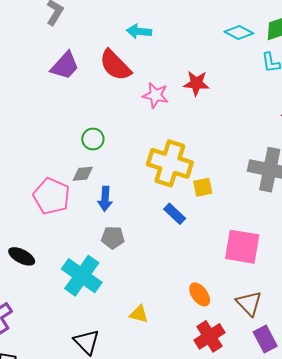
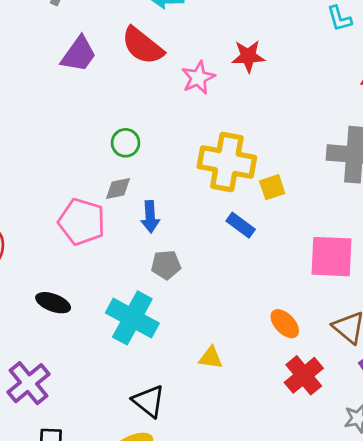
pink star: (155, 95) -> (198, 78), turned -30

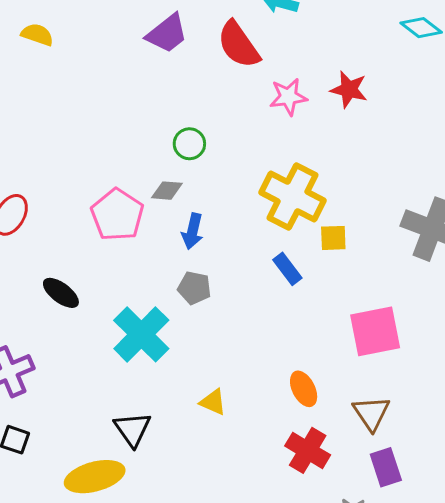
pink square: (331, 257) -> (375, 331), turned -30
red cross: (304, 375) -> (308, 450), turned -36

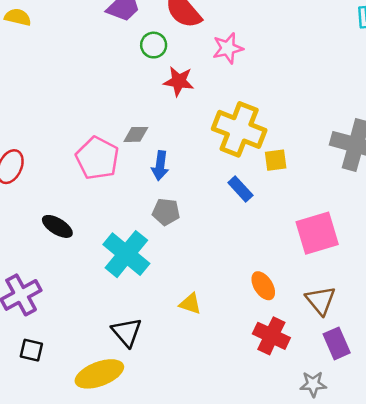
red star: (349, 89) -> (179, 81), moved
green circle: (189, 144) -> (154, 45), moved

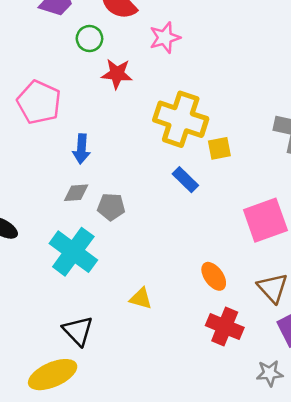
gray diamond: (136, 134) -> (76, 193), moved
pink pentagon: (97, 158) -> (39, 102), moved
blue arrow: (160, 166) -> (81, 149), moved

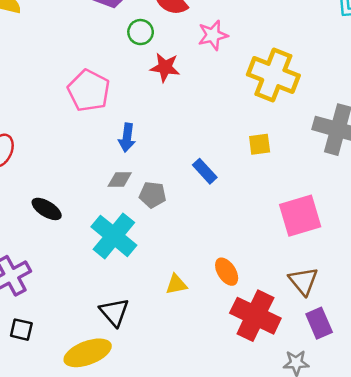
yellow cross: (181, 119) -> (273, 75), moved
blue rectangle: (185, 180) -> (205, 171), moved
orange ellipse: (214, 276) -> (227, 272), moved
yellow triangle: (141, 298) -> (176, 284), turned -30
red cross: (225, 327) -> (255, 316), size x1.4

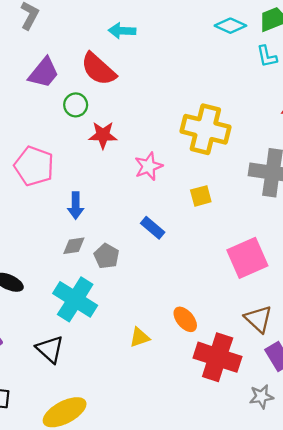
pink star: (213, 35) -> (148, 166), moved
gray pentagon: (153, 195) -> (107, 256), turned 30
black triangle: (114, 312) -> (50, 349), moved

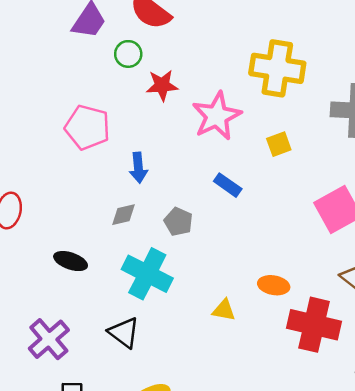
pink star: (148, 166) -> (217, 116), size x1.5
gray diamond: (74, 246) -> (124, 215), moved
orange ellipse: (185, 319) -> (274, 285), turned -35
yellow triangle: (140, 337) -> (224, 310), turned 35

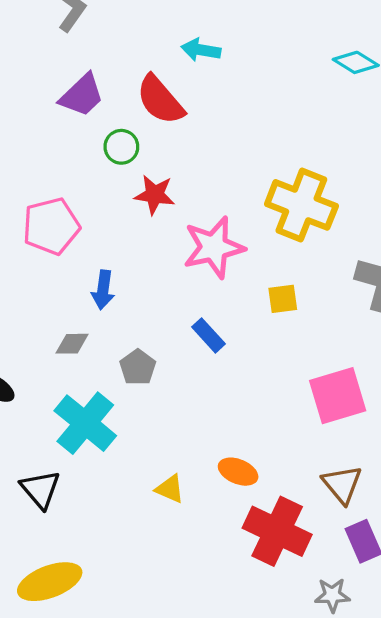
pink pentagon: (87, 127) -> (51, 226), turned 30

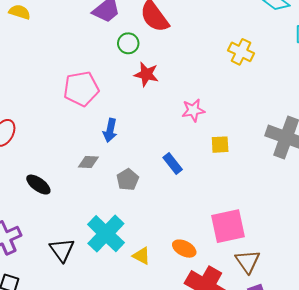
yellow cross: (301, 205) -> (241, 52), moved, size x0.6
pink star: (214, 247) -> (193, 110), moved, size x0.6
pink square: (338, 396) -> (228, 226), moved
cyan cross: (85, 423) -> (106, 234), moved

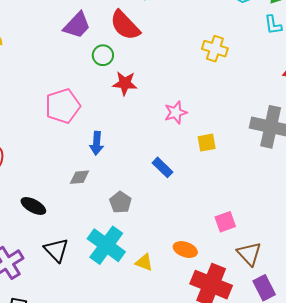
gray pentagon: (128, 180) -> (120, 202), moved
pink square: (228, 226) -> (225, 222), size x0.6
black triangle: (62, 250) -> (56, 250), moved

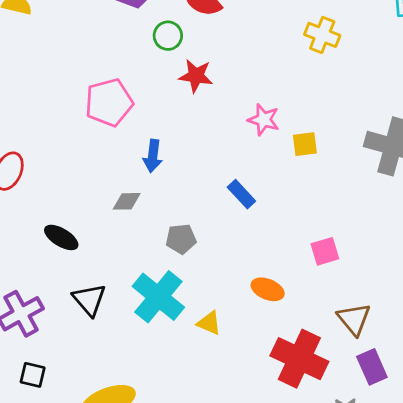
pink star: (176, 112) -> (264, 120), turned 30
yellow square: (207, 143) -> (305, 144), moved
gray pentagon: (120, 202) -> (181, 239), turned 30
pink square: (225, 222) -> (325, 251), moved
orange ellipse: (185, 250) -> (268, 289), moved

